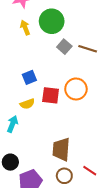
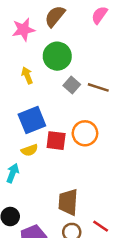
yellow arrow: (25, 28) -> (27, 75), moved
blue square: (29, 77) -> (32, 120), size x1.6

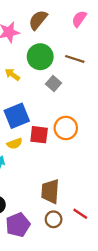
yellow arrow: (27, 75) -> (12, 75), turned -32
brown line: (98, 87) -> (75, 59), moved

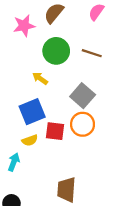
yellow arrow: (12, 75) -> (40, 78), moved
gray square: (54, 83) -> (83, 96), moved, size x1.5

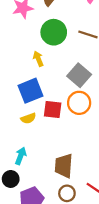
yellow arrow: (40, 78) -> (38, 59), turned 32
cyan arrow: (14, 162) -> (21, 156), moved

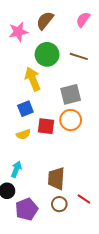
yellow arrow: (38, 59) -> (33, 79), size x1.6
gray square: (79, 75) -> (71, 94), turned 35
blue square: (31, 91) -> (25, 109), size x0.7

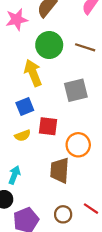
orange circle: (71, 120) -> (78, 145), moved
brown trapezoid: (56, 178) -> (60, 170), moved

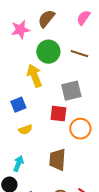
blue square: (25, 107) -> (18, 105), moved
red square: (48, 126) -> (58, 114), moved
orange circle: (78, 145) -> (80, 129), moved

